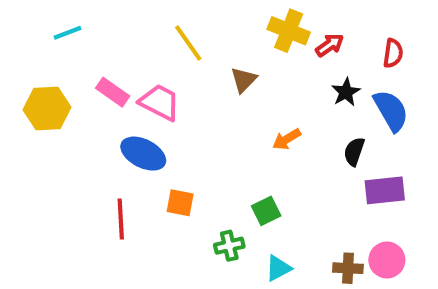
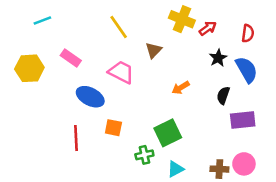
pink trapezoid: (160, 102) -> (121, 72), moved
green square: (266, 211) -> (168, 133), size x1.5

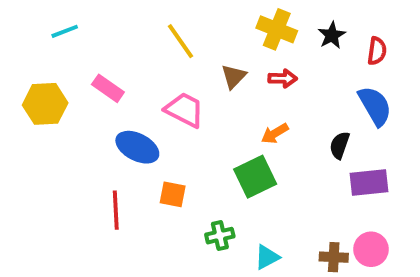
red arrow: (208, 28) -> (283, 78), moved, turned 36
black star: (218, 58) -> (332, 35), moved
green square: (168, 133) -> (255, 177), moved

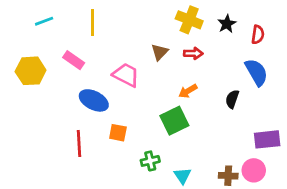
yellow line: (181, 41) -> (92, 22), moved, turned 35
purple rectangle: (369, 183) -> (267, 139), moved
cyan triangle: (267, 257) -> (182, 176), turned -36

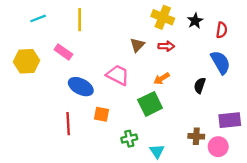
pink trapezoid: (126, 75) -> (118, 75), moved
brown cross: (228, 176) -> (196, 136), moved

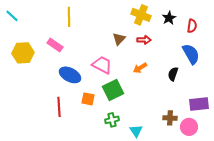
cyan line: (38, 18) -> (12, 16), moved, turned 64
green square: (150, 104) -> (113, 90), moved

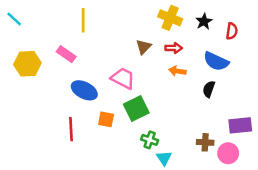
blue semicircle: (191, 54) -> (216, 61), moved, turned 145
orange arrow: (140, 68) -> (177, 71), moved, turned 40
green cross: (112, 120) -> (150, 140), moved, turned 32

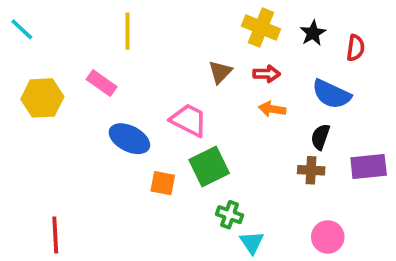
purple rectangle: (240, 125) -> (369, 166), moved
red line: (71, 129) -> (55, 235), moved
brown cross: (205, 142) -> (311, 170), moved
pink circle: (228, 153) -> (328, 237), moved

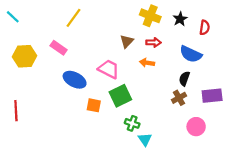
yellow line: (128, 31) -> (74, 18), turned 36
orange arrow: (272, 109) -> (147, 63), moved
brown cross: (311, 170) -> (179, 98), turned -32
red line: (55, 235) -> (16, 111), moved
pink circle: (328, 237) -> (196, 127), moved

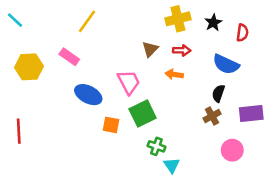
yellow cross: (150, 16) -> (178, 19), turned -36
pink trapezoid: (109, 69) -> (129, 82), turned 35

